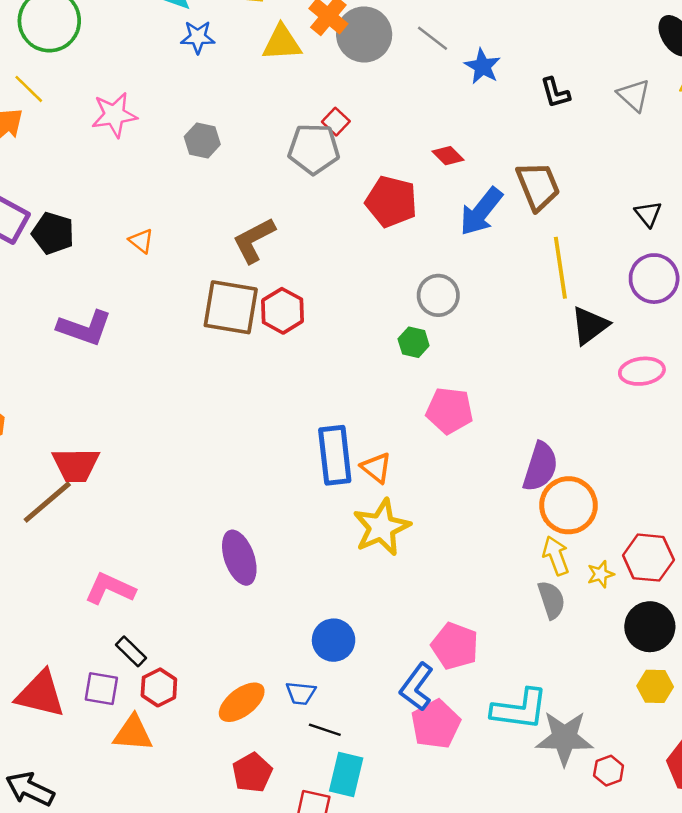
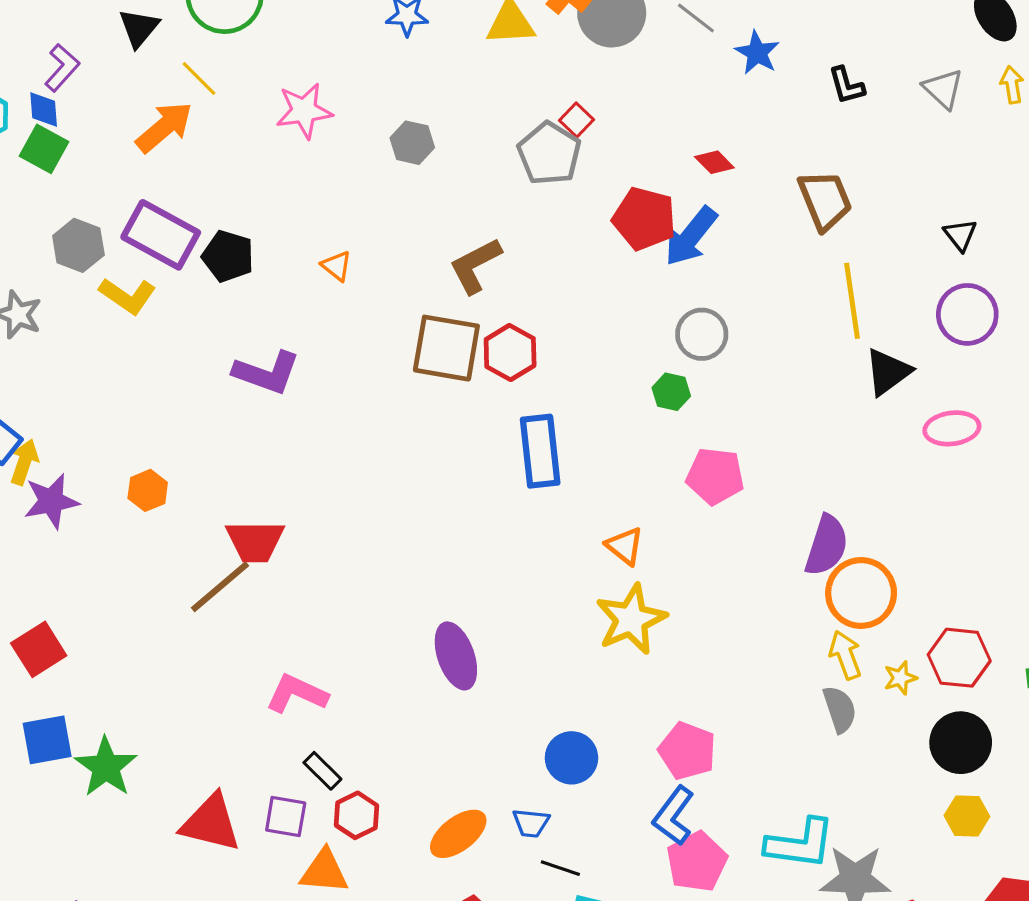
gray pentagon: (314, 149) -> (549, 153), turned 30
blue arrow: (481, 212) -> (691, 236), moved
blue rectangle: (335, 455) -> (540, 451), moved
pink pentagon: (455, 646) -> (687, 751), moved

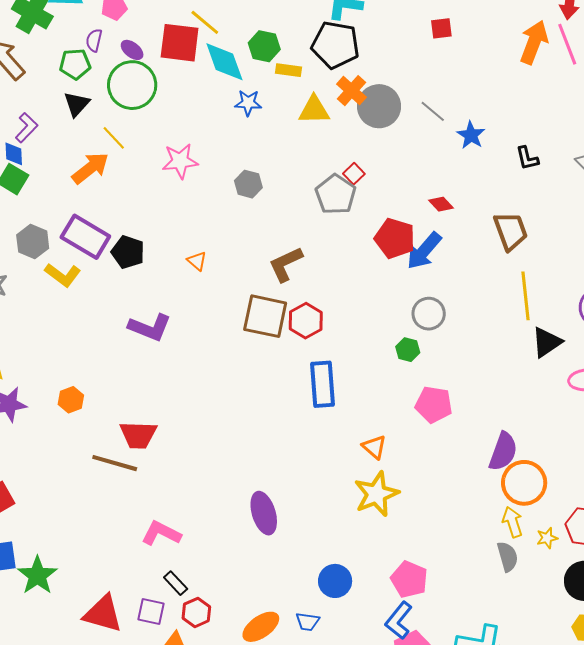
brown line: (220, 587) -> (115, 463), turned 54

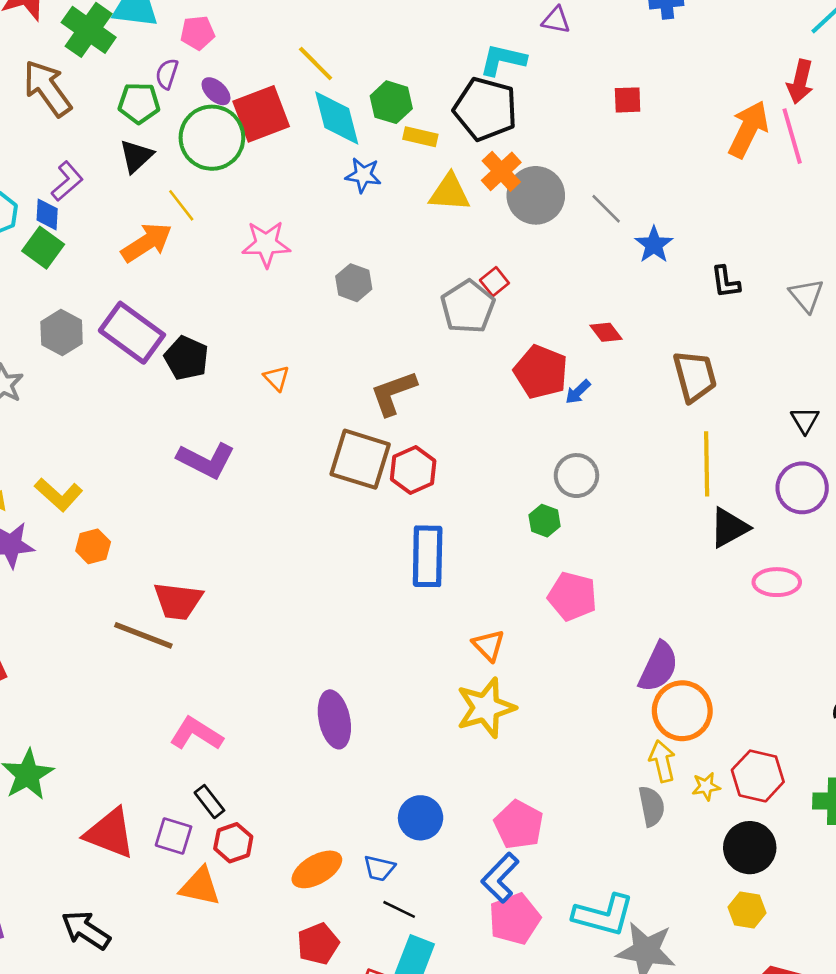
red square: (180, 43) -> (261, 114), moved, turned -33
blue arrow: (424, 251) -> (578, 392), size x0.5
yellow L-shape: (63, 275) -> (59, 495), moved

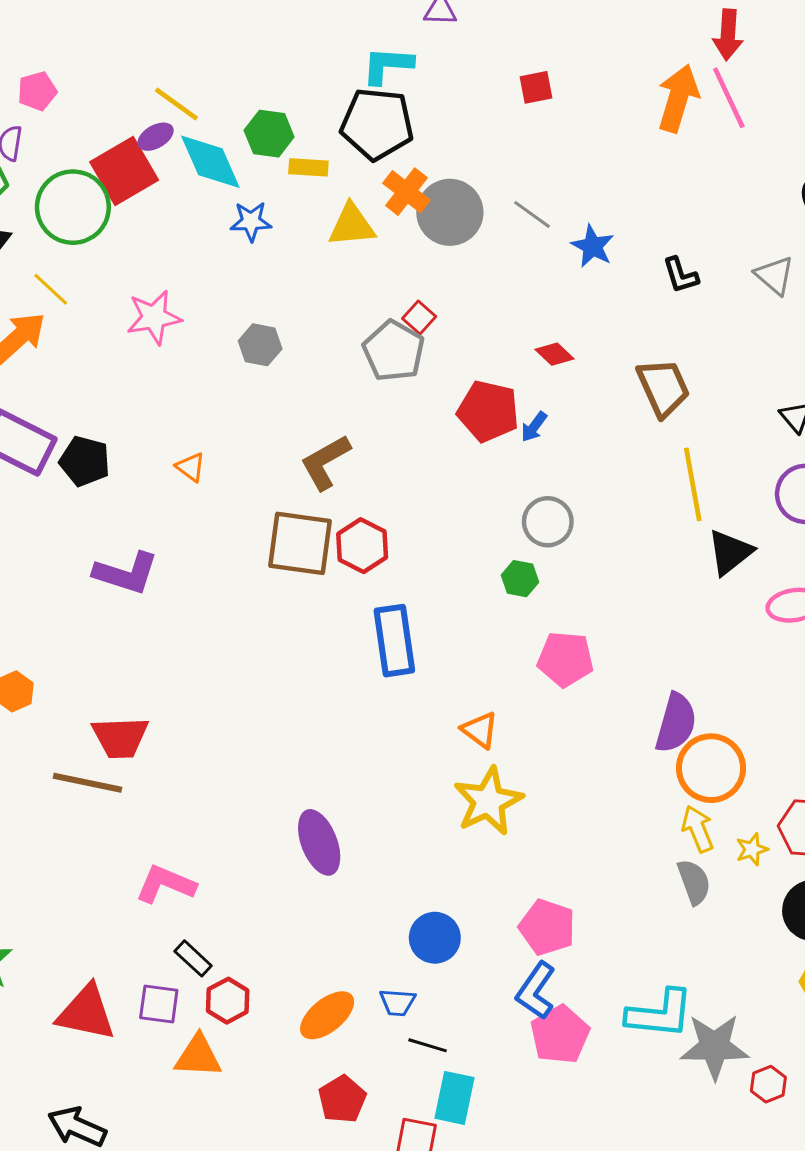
purple ellipse: (216, 91) -> (156, 137), moved, turned -64

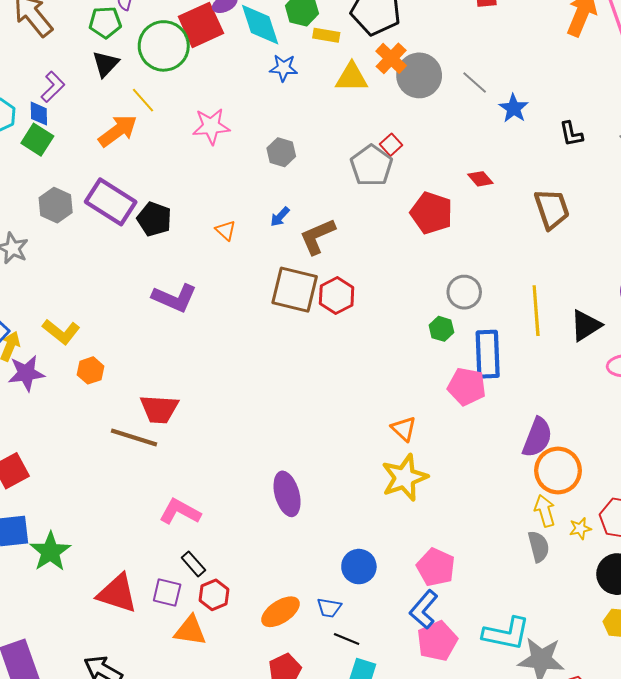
blue arrow: (534, 427) -> (280, 217), moved
yellow line: (693, 484) -> (536, 311), moved
blue rectangle: (394, 641) -> (488, 354), moved

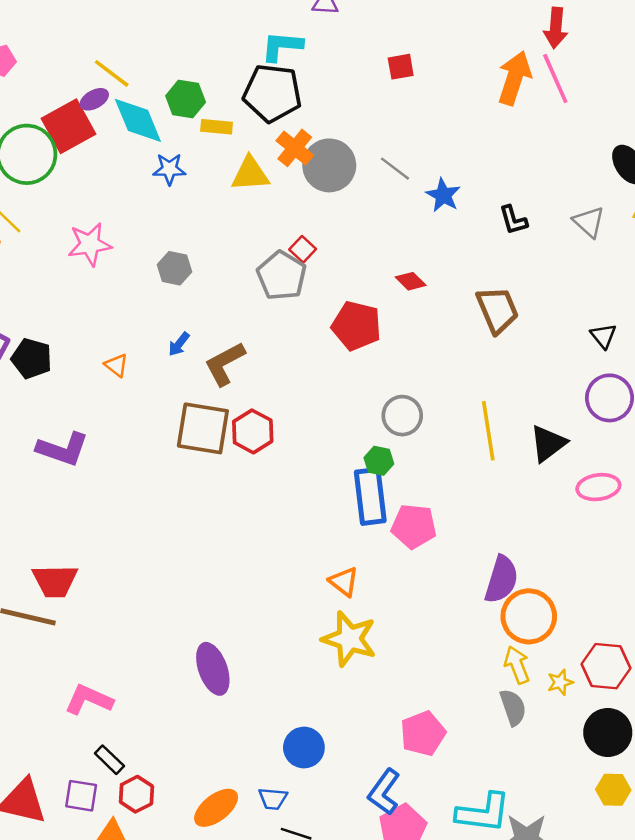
blue rectangle: (488, 354) -> (370, 496), moved
yellow star: (405, 478) -> (349, 639), turned -30
pink pentagon: (436, 567) -> (423, 733), moved, turned 30

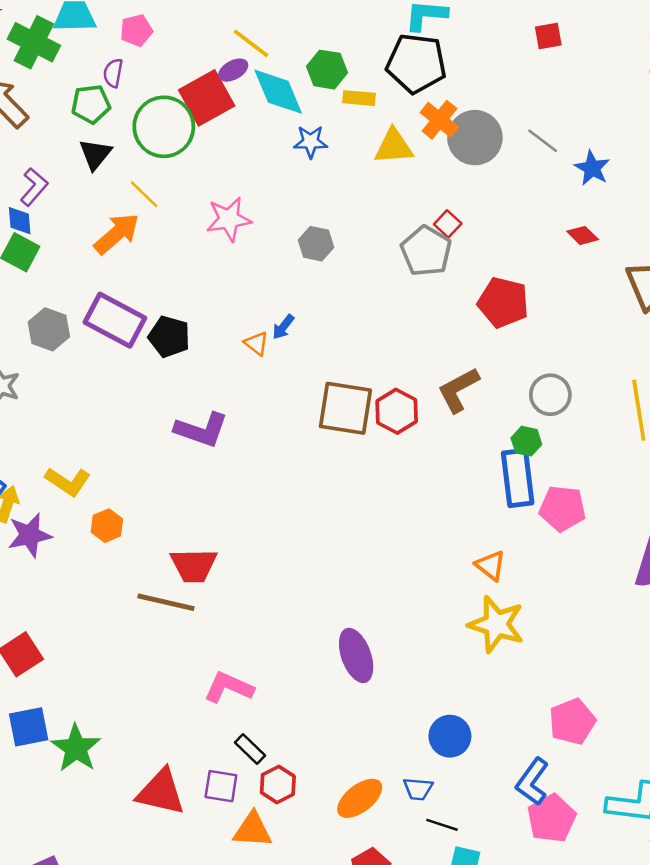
red diamond: (411, 281) -> (583, 235), moved
blue arrow: (179, 344) -> (283, 327), moved
brown L-shape: (225, 364) -> (458, 390), moved

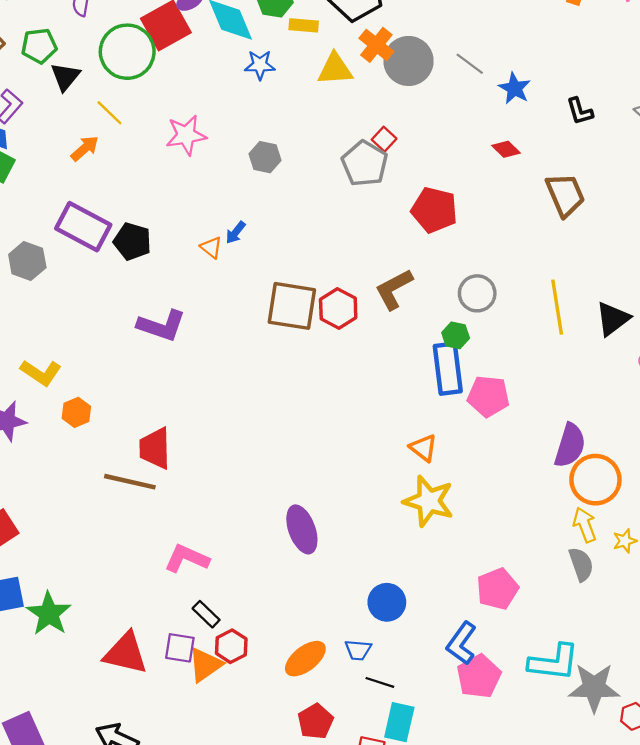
green pentagon: (91, 104) -> (39, 46), moved
orange arrow: (117, 234) -> (85, 148), size x0.7
gray hexagon: (49, 329) -> (27, 261), moved
red trapezoid: (194, 565) -> (155, 448), turned 90
orange triangle: (252, 830) -> (205, 665), moved, turned -39

